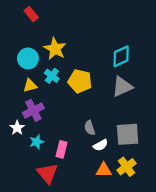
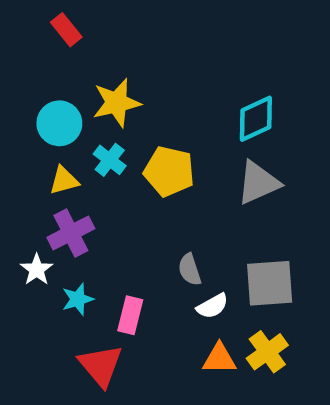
yellow star: (55, 49) -> (117, 103), turned 30

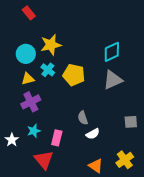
white star: (37, 270) -> (12, 140), moved
gray square: (270, 283) -> (131, 122), moved, size x0.6
yellow cross: (267, 352) -> (125, 160), moved
orange triangle: (219, 359) -> (96, 166), moved, turned 35

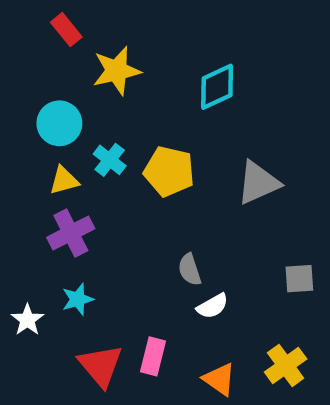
yellow star: (51, 45) -> (117, 71), moved
cyan diamond: (112, 52) -> (217, 87), moved
pink rectangle: (57, 138) -> (153, 356), moved

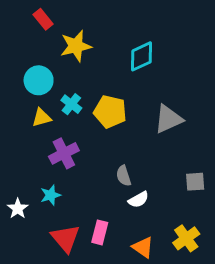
purple cross: (71, 233) -> (64, 153), moved

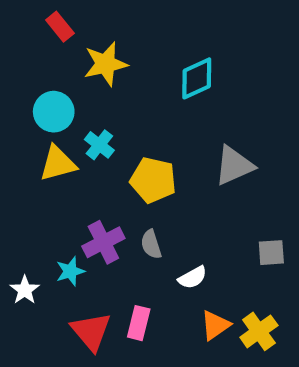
yellow pentagon: (110, 112) -> (153, 180), moved
yellow triangle: (42, 118) -> (58, 163), size x1.4
purple cross: (64, 153) -> (103, 242), moved
gray semicircle: (124, 176) -> (151, 244), moved
orange triangle: (143, 247) -> (215, 325), moved, turned 50

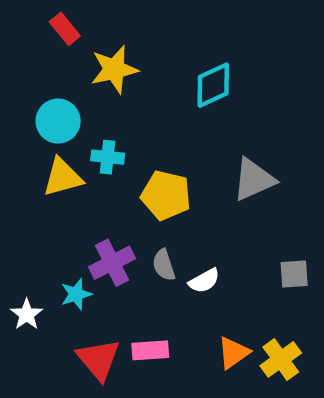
cyan cross: (99, 145) -> (108, 157), turned -32
white semicircle: (193, 277) -> (204, 281), moved
pink rectangle: (139, 323) -> (150, 350), turned 72

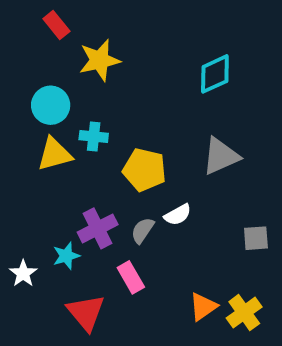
cyan diamond: (213, 85) -> (215, 74), moved
gray semicircle: (164, 265) -> (143, 230), turned 52
white semicircle: (204, 281) -> (178, 215), moved
pink rectangle: (150, 350) -> (131, 277), moved, turned 64

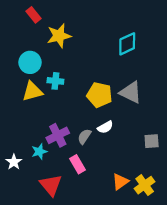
gray triangle: (221, 156) -> (131, 92), turned 50
yellow pentagon: (144, 170) -> (99, 95), moved

